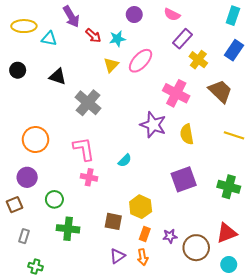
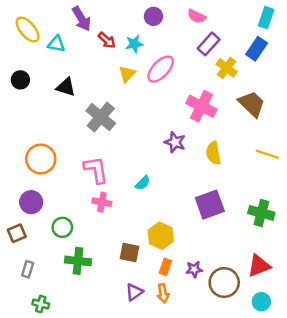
yellow ellipse: (24, 26) -> (28, 30), turned 50
blue rectangle: (234, 50) -> (257, 49), moved
purple star: (153, 125) -> (175, 142), size x0.7

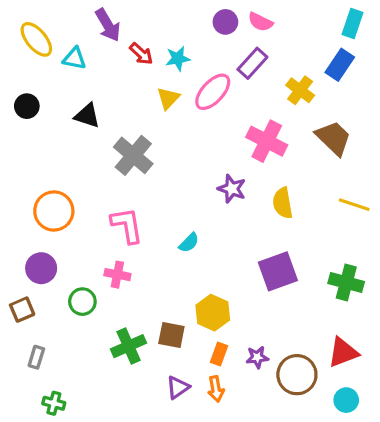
purple circle: (153, 16) -> (225, 22), moved
purple rectangle: (209, 44) -> (252, 63), moved
pink cross: (102, 202) -> (117, 275), moved
green cross: (78, 261) -> (129, 346), moved, turned -30

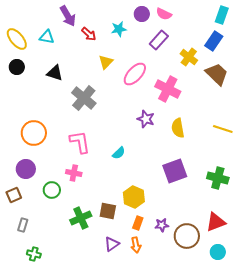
yellow ellipse: (36, 39) -> (17, 39), moved
cyan star: (178, 58) -> (119, 29), moved
pink ellipse: (213, 92) -> (135, 74), moved
brown trapezoid: (333, 138) -> (217, 74), moved

